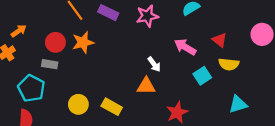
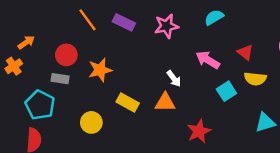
orange star: (83, 42) -> (100, 70), moved
yellow rectangle: (112, 107) -> (128, 102), moved

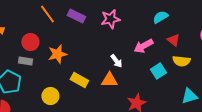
cyan semicircle: (214, 17) -> (160, 17), moved
pink arrow: (208, 60) -> (143, 46), turned -60

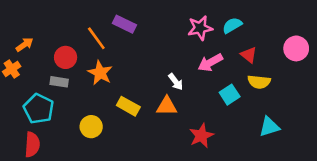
orange line: (47, 14) -> (96, 38), moved
pink star: (110, 19) -> (200, 28), moved
orange star: (57, 54) -> (100, 73), turned -30

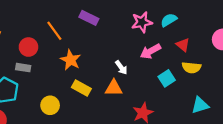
purple rectangle: (124, 24) -> (89, 18), moved
orange star: (100, 73) -> (71, 60), moved

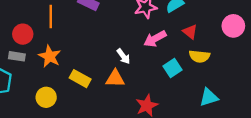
orange line: (54, 31) -> (51, 17), turned 36
orange star: (71, 60) -> (50, 56), moved

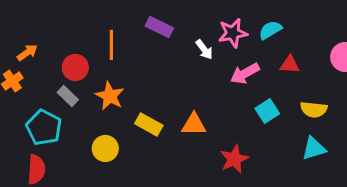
red triangle: (190, 32) -> (290, 64), turned -35
gray rectangle: (17, 56) -> (68, 96), turned 35
white arrow: (123, 56) -> (204, 49), moved
yellow semicircle: (199, 56) -> (314, 109), moved

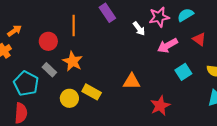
purple rectangle: (159, 27) -> (107, 13), turned 30
red triangle: (290, 64) -> (199, 39), turned 32
gray rectangle: (68, 96) -> (49, 70), moved
yellow rectangle: (149, 124) -> (92, 92), moved

